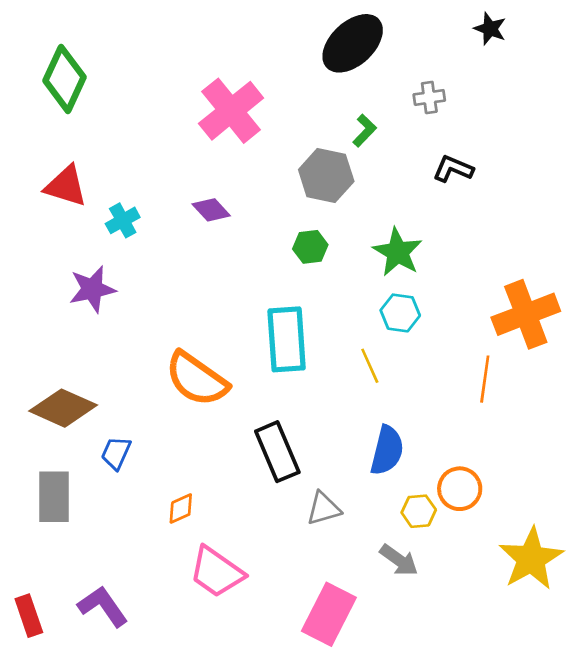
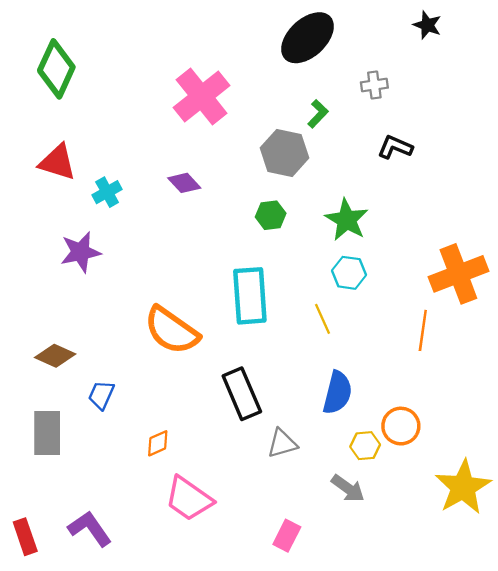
brown diamond: (63, 408) -> (55, 356), size x0.7
pink rectangle: (329, 614) -> (287, 536), size x0.6

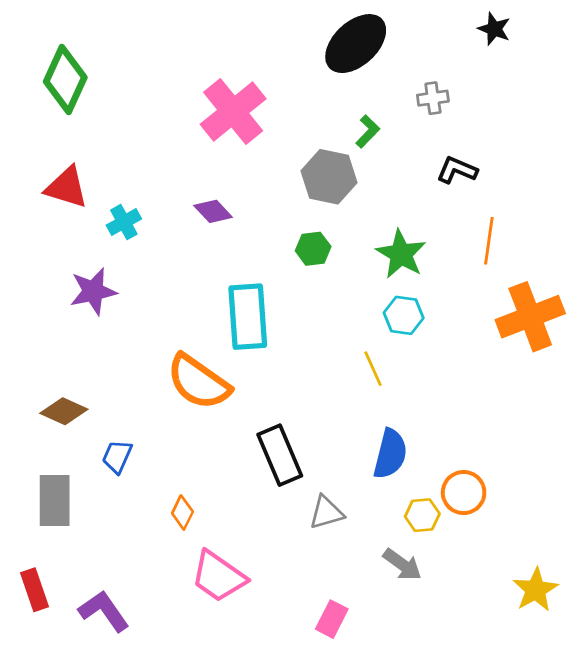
cyan rectangle: (250, 296) -> (248, 317), moved
orange line: (423, 330) -> (489, 241), moved
orange diamond: (158, 443) -> (182, 512), turned -40
yellow star: (463, 487) -> (536, 590), moved, size x0.7
red rectangle: (25, 537) -> (35, 590), moved

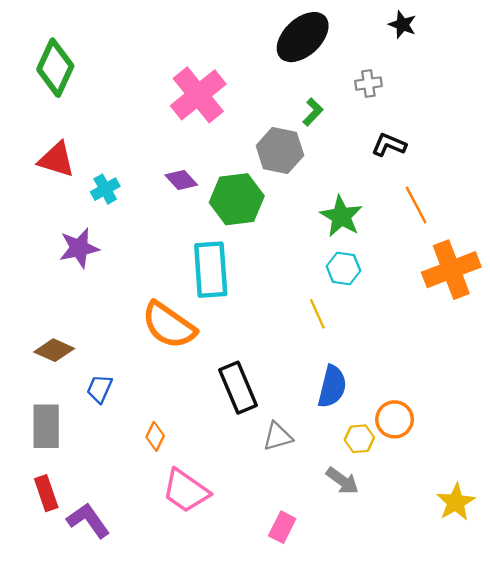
black star: (494, 29) -> (402, 25), moved
orange line: (489, 241) -> (416, 205), turned -36
green hexagon: (313, 249) -> (237, 199), moved, size x1.8
red rectangle: (35, 590) -> (46, 493), moved

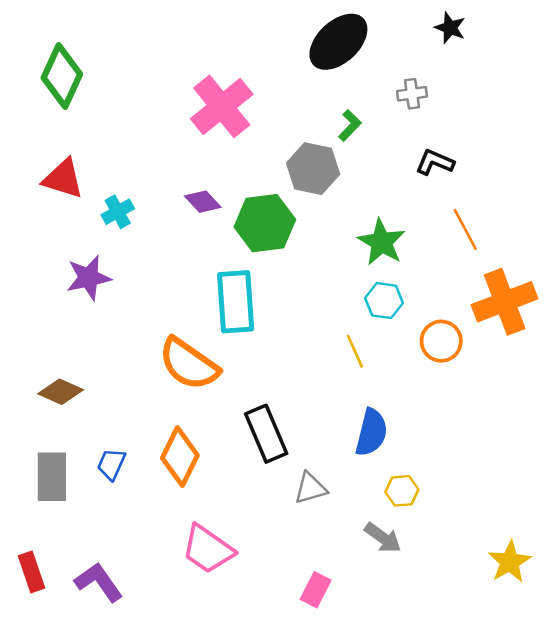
blue trapezoid: (100, 389) -> (111, 464), moved
orange circle: (395, 419) -> (441, 341), moved
orange diamond: (155, 436) -> (180, 457), moved, size x1.8
red rectangle: (46, 493) -> (31, 572), moved

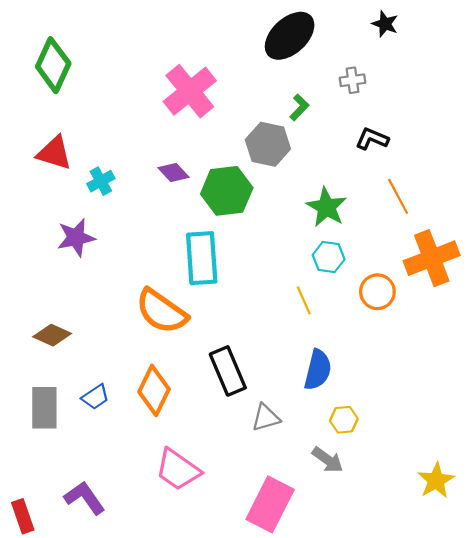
blue trapezoid: (111, 464) -> (95, 397), turned -148
red rectangle: (31, 572) -> (23, 516), moved
pink rectangle: (316, 590) -> (270, 504), size x1.8

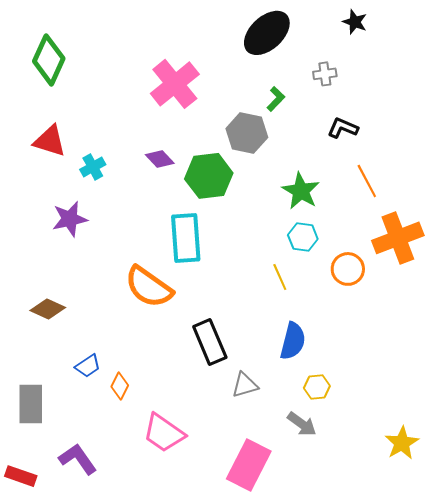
orange diamond: (154, 390) -> (120, 386), moved, size x0.6
gray rectangle: (44, 408) -> (31, 404), moved
red rectangle: (23, 516) -> (21, 476), turned -52

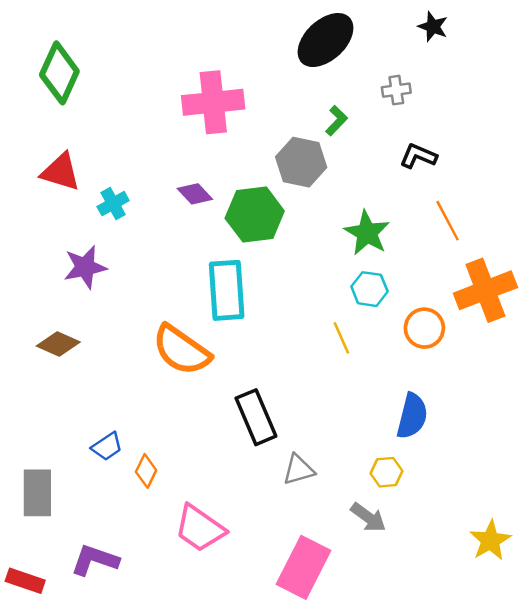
pink cross: (175, 84) -> (213, 102), turned 33
brown diamond: (48, 309) -> (58, 344), moved
blue semicircle: (293, 341) -> (412, 416), moved
purple L-shape: (78, 459) -> (95, 560), turned -36

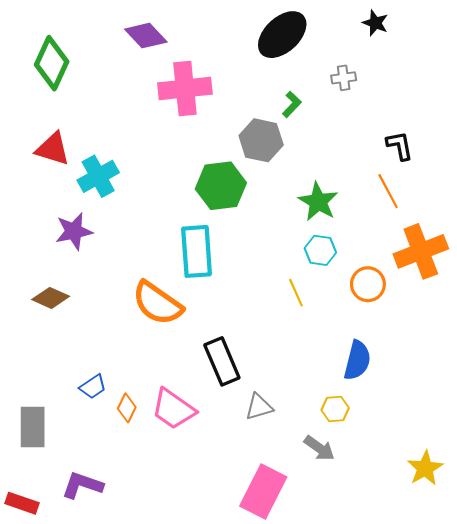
black L-shape: (418, 156) -> (400, 146), moved, turned 56
purple diamond: (195, 194) -> (146, 36), moved, size x1.4
cyan cross: (113, 204) -> (98, 176), size x1.5
pink trapezoid: (200, 528) -> (173, 409), moved

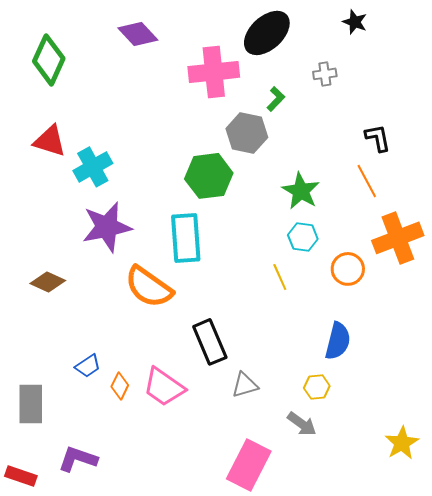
pink cross: (185, 88) -> (214, 72), moved
purple star: (74, 231) -> (107, 227), moved, size x1.4

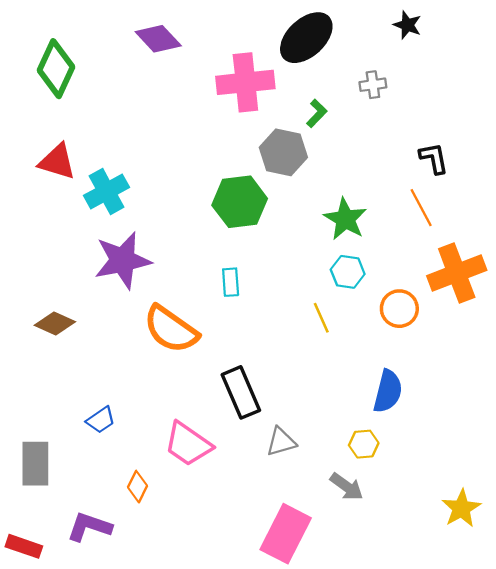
cyan rectangle: (186, 238) -> (231, 282), moved, size x0.5
orange diamond: (120, 386) -> (138, 487), moved

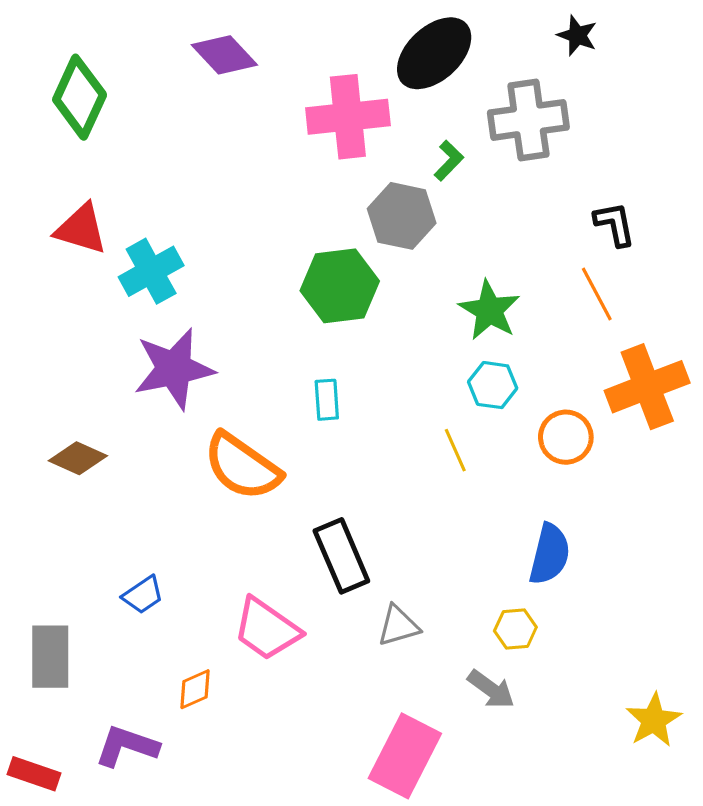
gray cross: (373, 85) -> (528, 120), size x2.0
orange diamond: (138, 487) -> (195, 689), turned 40

